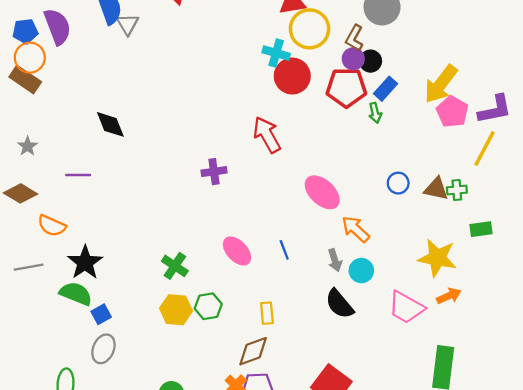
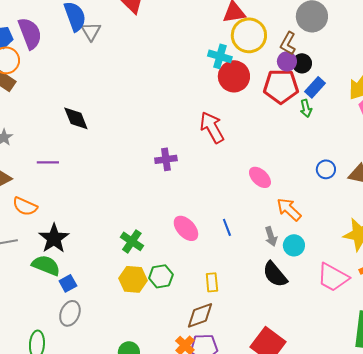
pink ellipse: (322, 192) -> (260, 177), size x0.7

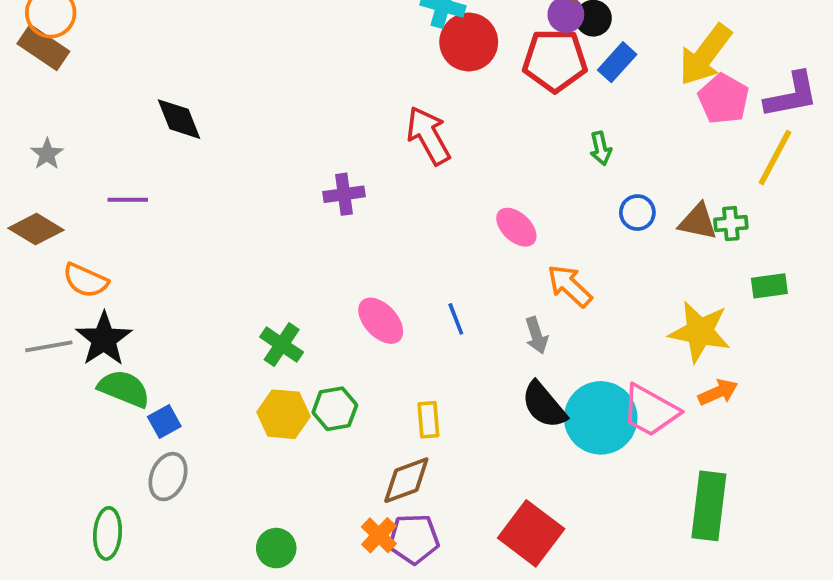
green arrow: (306, 108) -> (601, 148), moved
black star: (54, 238) -> (104, 339), moved
cyan circle: (294, 245) -> (601, 418), moved, size x1.8

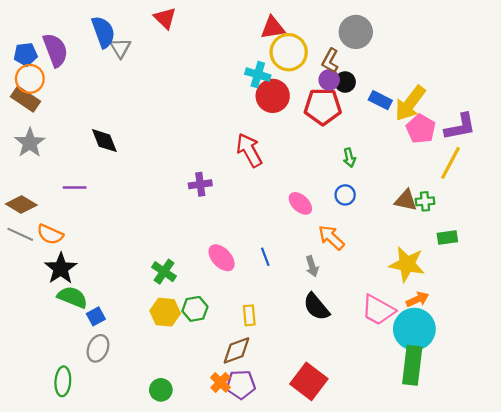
blue rectangle: (617, 62) -> (380, 100), moved, turned 75
gray star: (47, 154) -> (30, 143), moved, size x1.6
blue circle: (637, 213) -> (345, 195), moved
gray line: (49, 346) -> (20, 234), moved, turned 35
cyan circle: (601, 418) -> (414, 329), moved

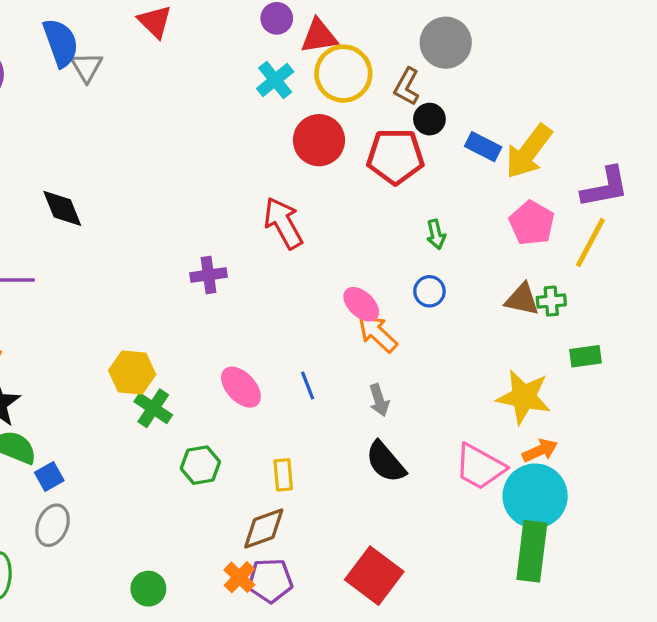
cyan cross: (258, 75) -> (275, 80), moved, turned 35
purple circle: (329, 80) -> (277, 18), moved
pink pentagon: (421, 129) -> (532, 223), moved
orange arrow: (331, 238) -> (377, 334), moved
yellow hexagon: (165, 312) -> (132, 373), moved

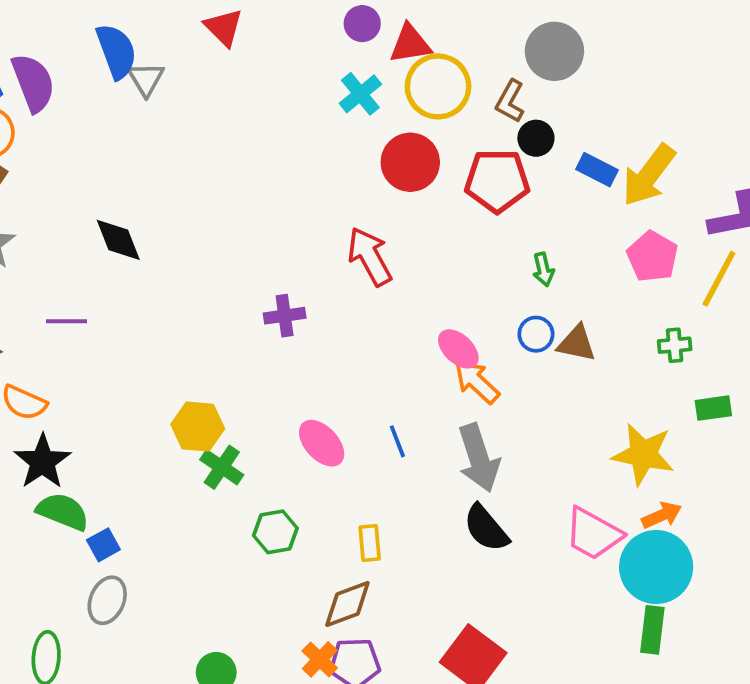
brown triangle: (522, 299) -> (577, 343), moved
gray arrow: (379, 400) -> (479, 458), size x1.8
green rectangle: (532, 551) -> (652, 630), size x0.7

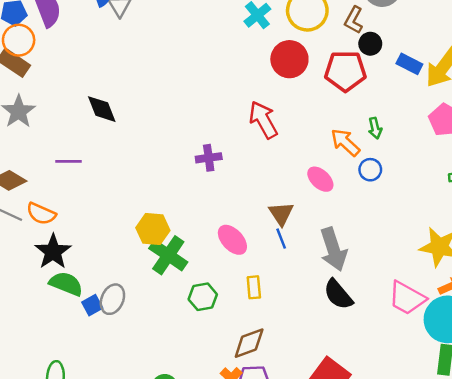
brown triangle: (577, 343) -> (281, 214), moved, turned 44
orange arrow: (477, 382) -> (345, 142), moved
green cross: (222, 467) -> (168, 255), size x1.4
yellow rectangle: (370, 543) -> (254, 287), moved
gray ellipse: (107, 600) -> (112, 299), moved

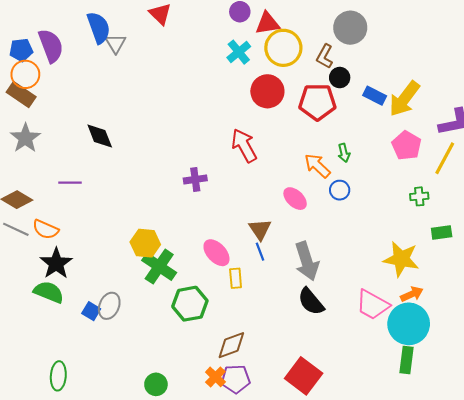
green semicircle: (66, 284) -> (49, 292), moved
yellow rectangle: (254, 287) -> (236, 278), moved
green hexagon: (203, 297) -> (190, 304), size x1.4
blue square: (92, 305) -> (91, 311), turned -30

